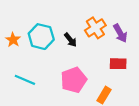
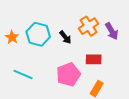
red rectangle: (118, 64) -> (94, 59), moved

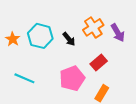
red rectangle: (94, 59) -> (99, 62), turned -42

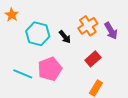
orange star: (13, 39) -> (12, 15), moved
pink pentagon: (72, 78) -> (50, 69), moved

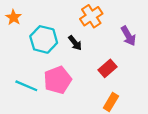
orange cross: (88, 26) -> (91, 16), moved

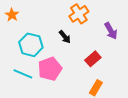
cyan hexagon: (44, 39) -> (31, 45), moved

